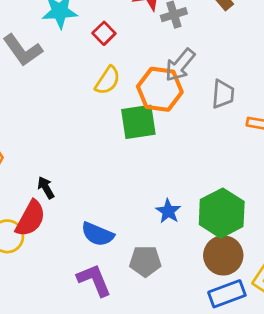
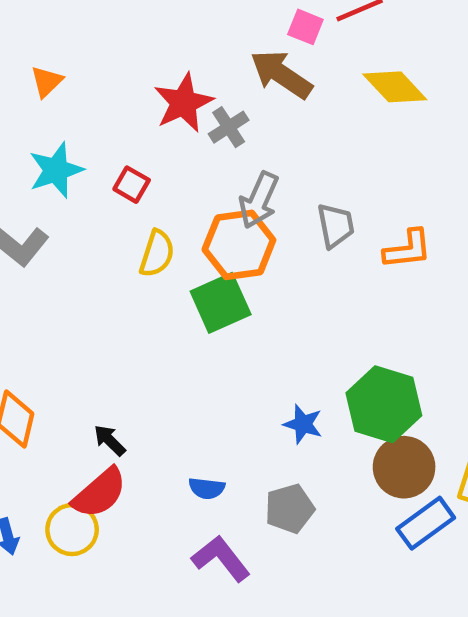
red semicircle: (30, 218) -> (100, 493), turned 36
blue semicircle: (98, 234) -> (207, 488), size x0.7

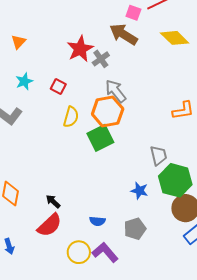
cyan star: (56, 170) -> (24, 81), size x0.7
gray arrow: (259, 200) -> (116, 91), turned 120
gray trapezoid: (336, 226) -> (159, 156), moved
yellow circle: (72, 530) -> (79, 252), moved

